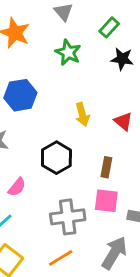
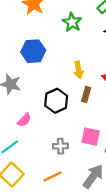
brown rectangle: (106, 167) -> (86, 94), moved
gray cross: (68, 217) -> (60, 146), size x0.6

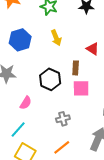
yellow arrow: (79, 70) -> (56, 38), moved
pink square: (91, 137) -> (81, 88), moved

